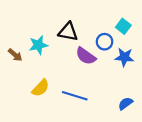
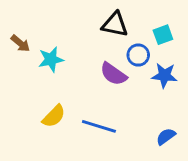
cyan square: (123, 26) -> (163, 35), turned 32
black triangle: (68, 32) -> (115, 24), moved
brown arrow: (15, 55) -> (20, 43), moved

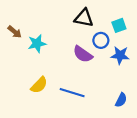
blue semicircle: (166, 137) -> (121, 100), turned 152

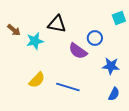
black triangle: (84, 18) -> (57, 24), moved
cyan square: (119, 25) -> (119, 18), moved
blue star: (120, 55) -> (111, 66), moved

